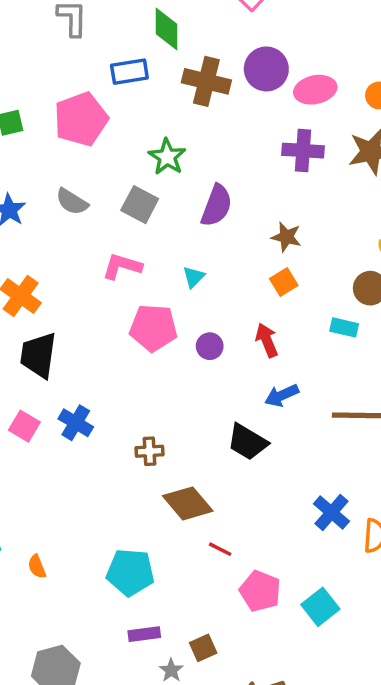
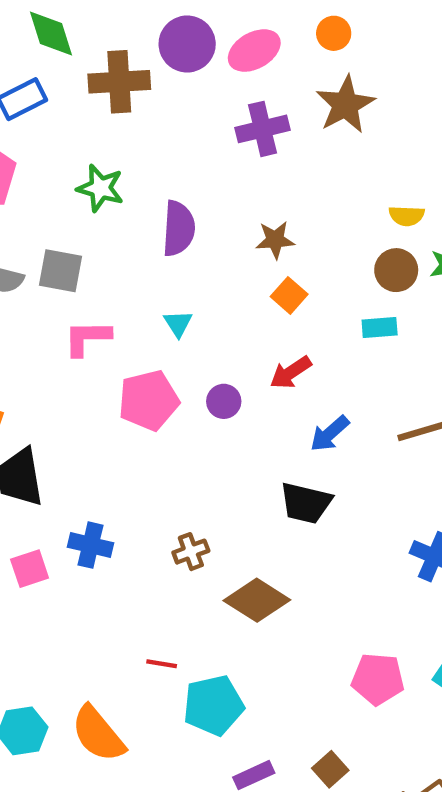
gray square: (140, 205) -> (61, 271), moved
red arrow: (267, 340) -> (291, 373), turned -84
pink square: (24, 426) -> (30, 569), turned -32
red line: (220, 549) -> (162, 664), moved
orange semicircle: (37, 567) -> (98, 734), size x2.0

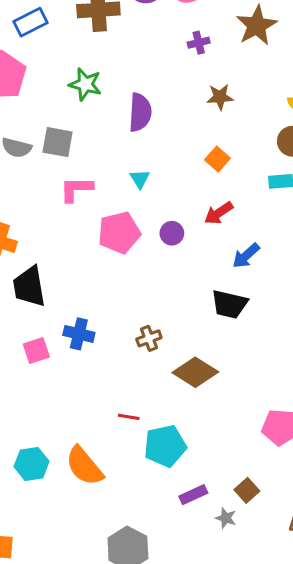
purple cross: (262, 129) -> (199, 43), size x0.6
brown star: (275, 240) -> (220, 97), moved

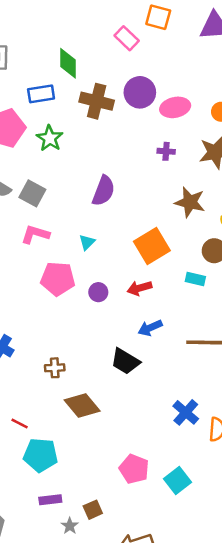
green star: (85, 84) -> (50, 138), moved
brown star: (220, 97) -> (190, 202), moved, size x1.4
orange square: (217, 159) -> (152, 246), size x1.8

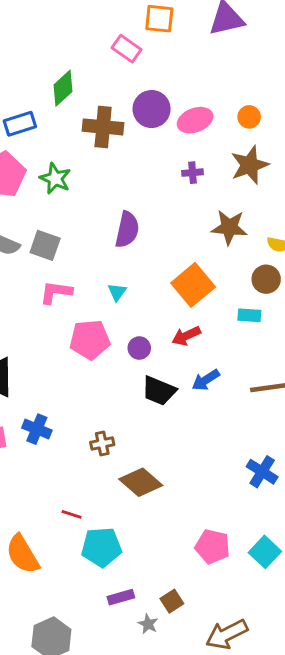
green diamond: (68, 63) -> (63, 88), turned 56
blue rectangle: (41, 94) -> (20, 124), moved
black trapezoid: (125, 361) -> (159, 391), moved

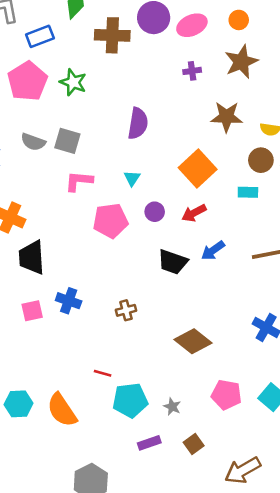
purple circle: (139, 348) -> (155, 212), moved
brown diamond: (141, 482) -> (193, 341), moved
gray star: (148, 624) -> (172, 407), moved

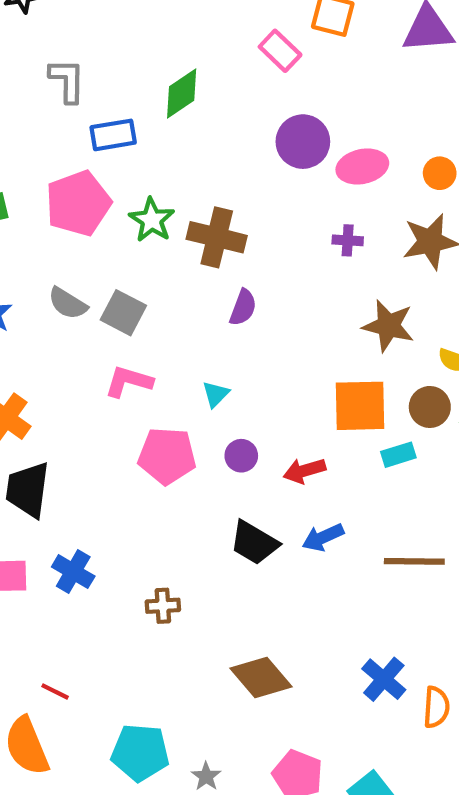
brown cross: (112, 35) -> (217, 237), moved
purple semicircle: (138, 123) -> (243, 308), size x0.7
orange square: (198, 168) -> (360, 406), moved, turned 30
cyan rectangle: (248, 192) -> (398, 455), turned -30
red line: (103, 373) -> (55, 691), moved

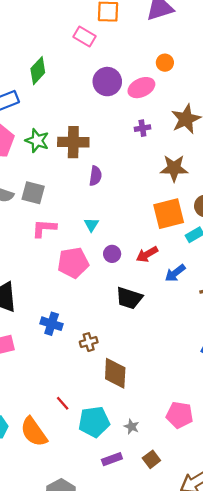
orange circle: (440, 173) -> (165, 63), moved
blue arrow: (323, 537) -> (175, 273), moved
blue cross: (73, 572) -> (52, 324), moved
brown diamond: (261, 678) -> (115, 373), moved, turned 56
red line: (55, 691) -> (63, 403), moved, turned 35

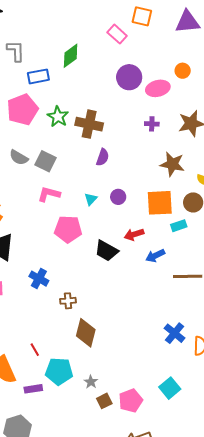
purple circle: (112, 254) -> (118, 197), moved
black trapezoid: (129, 298) -> (106, 251), moved
pink pentagon: (179, 415) -> (131, 401), moved, turned 30
purple rectangle: (112, 459) -> (33, 389), moved
brown square: (151, 459) -> (104, 401), moved

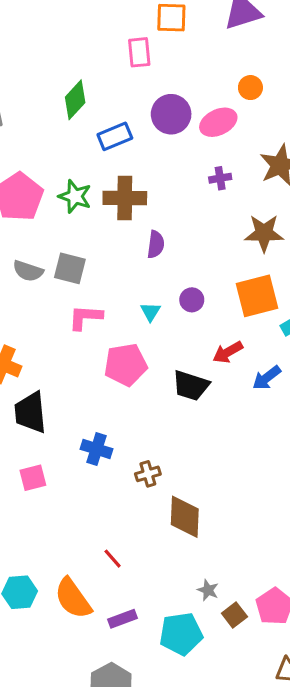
pink rectangle: (117, 34) -> (139, 52), turned 54
blue rectangle: (38, 76) -> (115, 136), moved
cyan pentagon: (59, 371) -> (181, 634), moved

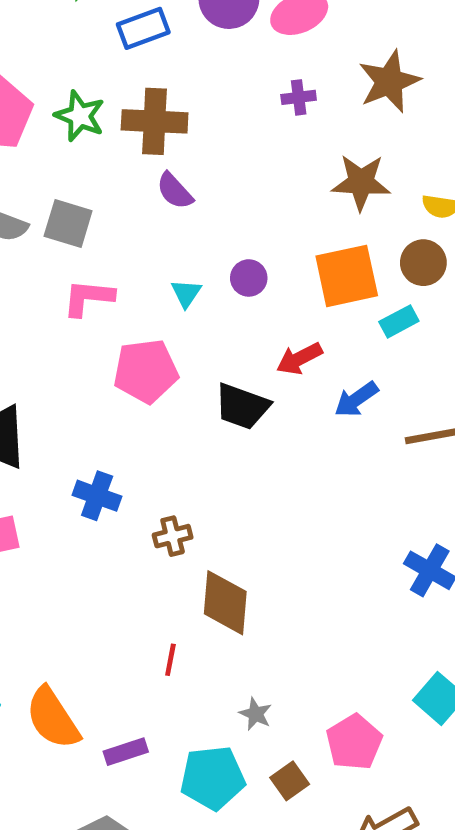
purple semicircle: (156, 244) -> (175, 191), moved, turned 128
red line: (113, 559) -> (170, 660), moved, turned 50
brown square: (234, 615) -> (290, 781), moved

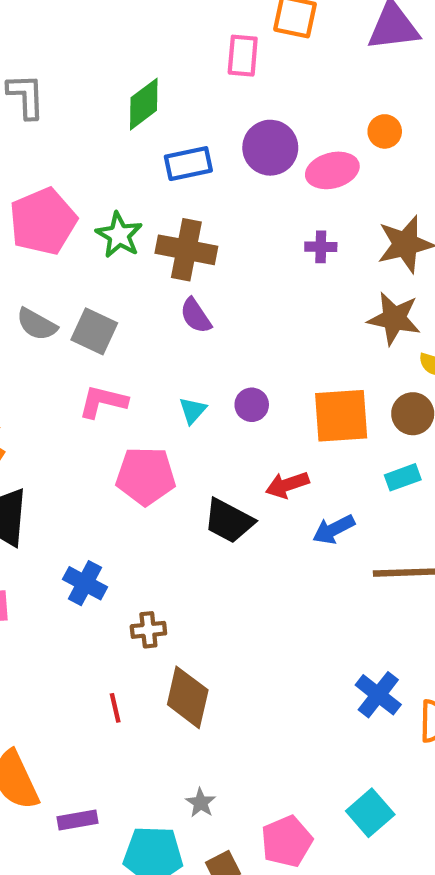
brown star: (361, 182) -> (394, 318), moved
cyan rectangle: (399, 321) -> (403, 477), moved
red line: (170, 660) -> (115, 708), moved, turned -32

